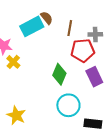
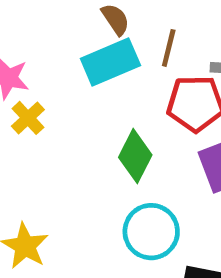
cyan rectangle: (32, 26) -> (110, 62), moved

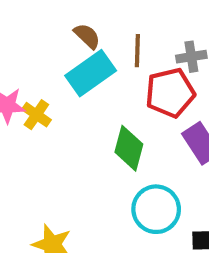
yellow cross: (28, 118) -> (36, 115), moved

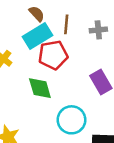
red pentagon: (170, 93) -> (53, 55), moved
green diamond: (129, 148) -> (40, 88), moved, turned -35

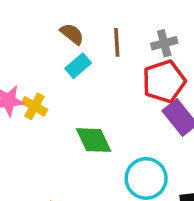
cyan rectangle: (37, 36) -> (78, 66), size x0.6
red pentagon: (53, 55) -> (164, 81), moved

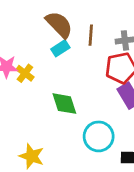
brown semicircle: (72, 34) -> (59, 25), size x1.6

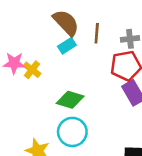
green diamond: (64, 104) -> (70, 100), turned -56
cyan circle: (99, 136) -> (72, 132), moved

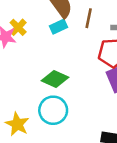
yellow cross: (32, 70) -> (18, 27), moved

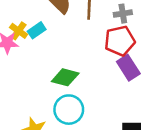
cyan rectangle: (58, 27) -> (37, 30), moved

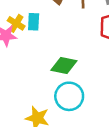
cyan rectangle: (37, 30) -> (34, 22), turned -49

